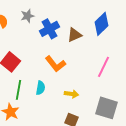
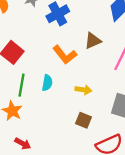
brown triangle: (74, 35) -> (93, 41), moved

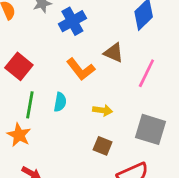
brown triangle: (93, 41) -> (114, 53), turned 48

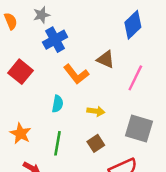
blue cross: (72, 21) -> (55, 40), moved
green line: (30, 105) -> (58, 143), moved
brown square: (103, 146) -> (96, 143), turned 35

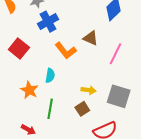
yellow arrow: (96, 111) -> (89, 90), moved
orange star: (20, 133) -> (29, 90), moved

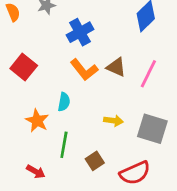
blue cross: (48, 22) -> (80, 32), moved
brown triangle: (91, 38) -> (116, 67), moved
brown square: (82, 109) -> (95, 161), moved

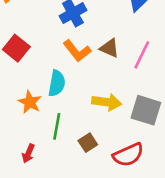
cyan semicircle: (64, 102) -> (57, 83), size x1.4
yellow arrow: (114, 121) -> (107, 102), size x1.5
red arrow: (36, 172) -> (28, 153), turned 84

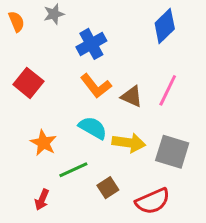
brown triangle: (109, 48) -> (132, 96), moved
cyan semicircle: (57, 83) -> (93, 128), moved, turned -70
green line: (57, 126) -> (73, 170), turned 55

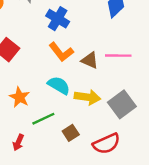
blue cross: (91, 44) -> (58, 19), turned -30
pink line: (168, 90) -> (118, 56), turned 65
gray square: (172, 152) -> (122, 104), turned 36

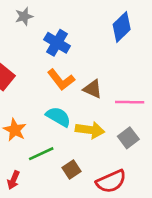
pink line: (118, 56) -> (130, 102), moved
gray square: (122, 104) -> (128, 138), size x0.7

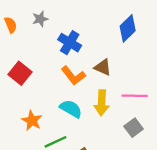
brown triangle: (93, 89) -> (103, 67), moved
yellow arrow: (90, 130) -> (102, 103), moved, turned 85

